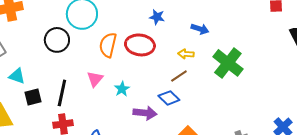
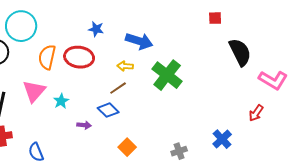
blue arrow: (200, 29) -> (139, 41), size x1.5
pink triangle: (95, 79) -> (34, 91), size x1.4
purple arrow: (145, 113) -> (84, 125), size x0.6

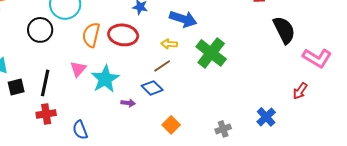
pink triangle: (34, 91) -> (78, 69), size x0.7
cyan star: (61, 101) -> (105, 79), size x1.8

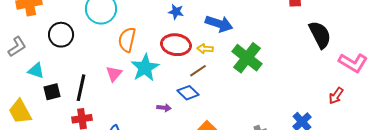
black circle: (40, 30) -> (61, 35), moved
red ellipse: (123, 35) -> (176, 45), moved
cyan star: (105, 79) -> (145, 68), moved

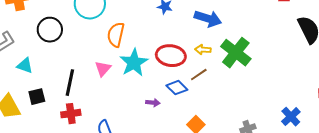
red ellipse: (176, 45) -> (171, 56), moved
yellow arrow: (205, 49) -> (203, 50), moved
brown line: (198, 71) -> (199, 75), moved
black square: (52, 92) -> (37, 97), moved

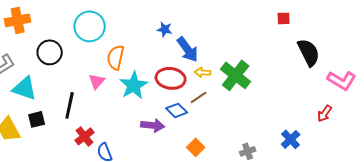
blue arrow: (208, 19) -> (188, 49), moved, turned 36
cyan triangle: (25, 66) -> (25, 88), size x1.5
pink triangle: (103, 69) -> (97, 81), moved
purple arrow: (153, 103) -> (153, 125), size x1.6
red cross: (71, 114) -> (85, 136), moved, turned -30

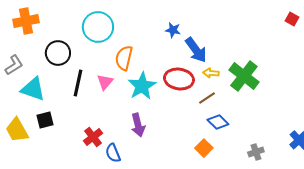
red square: (284, 18) -> (292, 19), turned 32
black line: (70, 105) -> (78, 83), moved
blue diamond: (177, 110) -> (218, 122), moved
purple arrow: (153, 125) -> (138, 125), moved, turned 70

